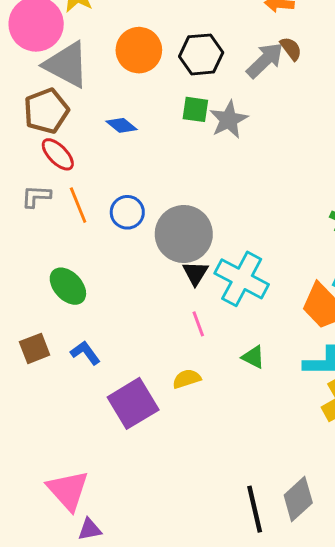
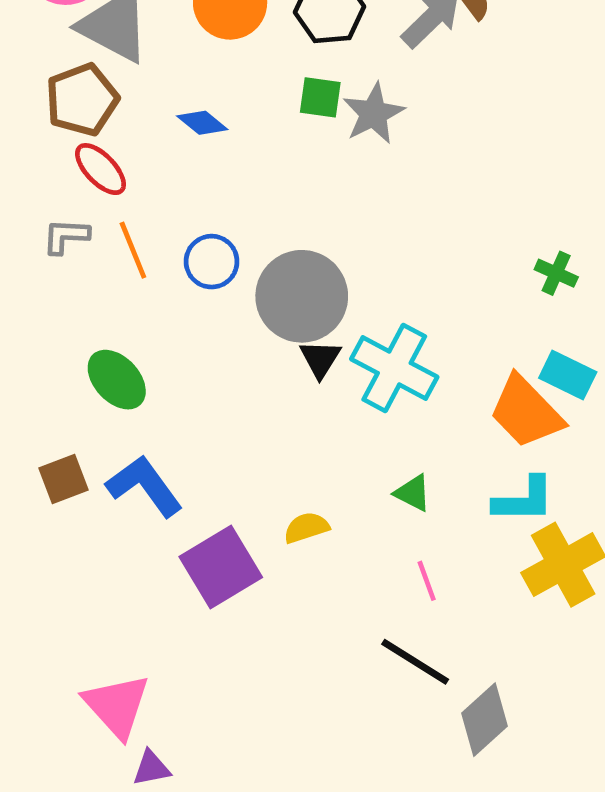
pink line: (198, 324) -> (427, 581), moved
blue L-shape: (85, 353) -> (144, 486), size x1.6
black line: (255, 509) -> (415, 662), moved, turned -45

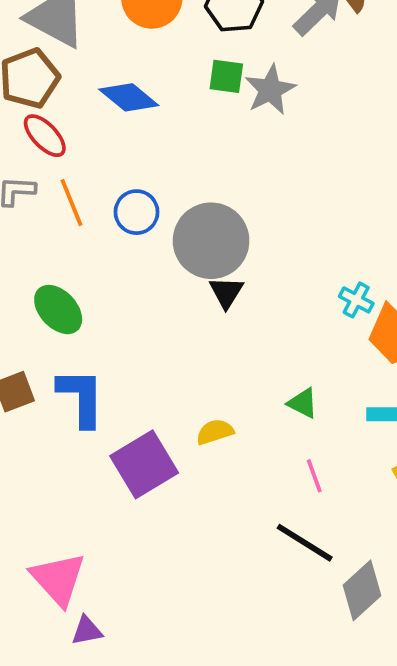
blue diamond: (202, 123) -> (129, 97), size x1.4
cyan cross: (394, 368) -> (356, 300), moved, size x0.5
blue L-shape: (144, 486) -> (81, 397), turned 36

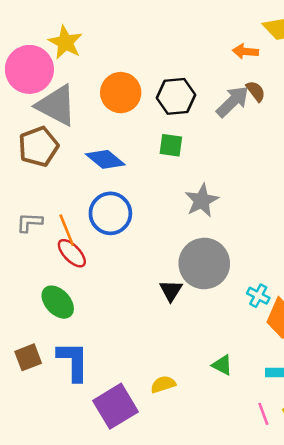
gray star: (270, 90) -> (202, 201), moved
red ellipse: (45, 136) -> (72, 253), moved
blue circle: (136, 212) -> (110, 213), moved, size x1.4
gray circle: (211, 241) -> (204, 264), moved
pink line: (314, 476) -> (263, 414), moved

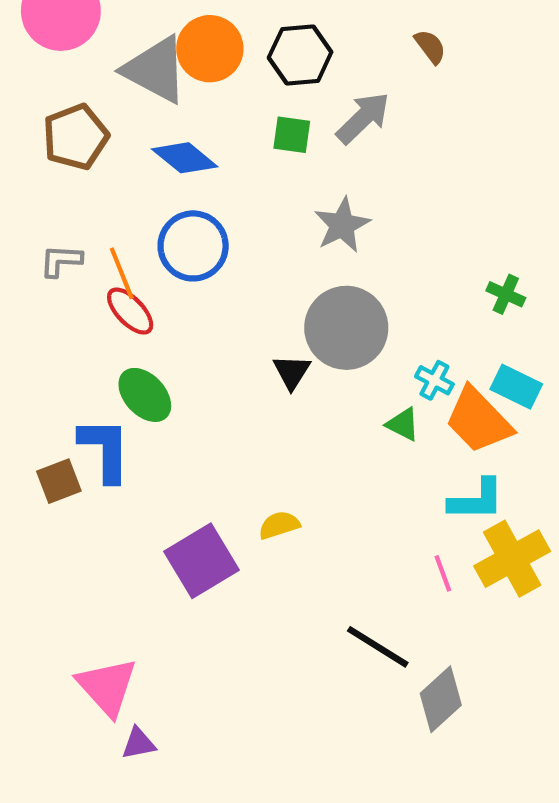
gray arrow: (233, 102) -> (363, 118), moved
gray triangle: (56, 105) -> (155, 70), moved
green ellipse: (58, 302) -> (145, 395), moved
blue L-shape: (73, 361) -> (105, 450), moved
green triangle: (222, 365) -> (403, 424), moved

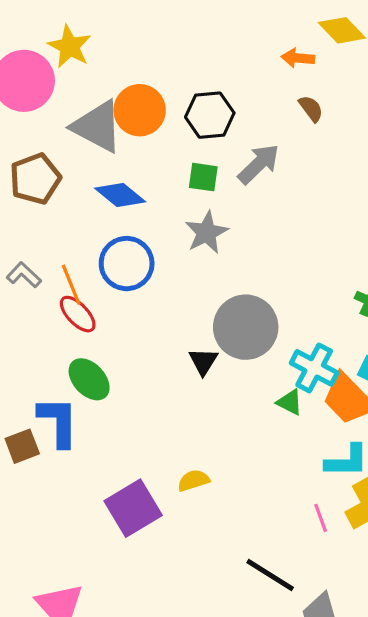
gray star: (342, 225) -> (207, 233), moved
gray L-shape: (61, 261) -> (24, 275), turned 40
cyan cross: (434, 380) -> (314, 368), size x1.6

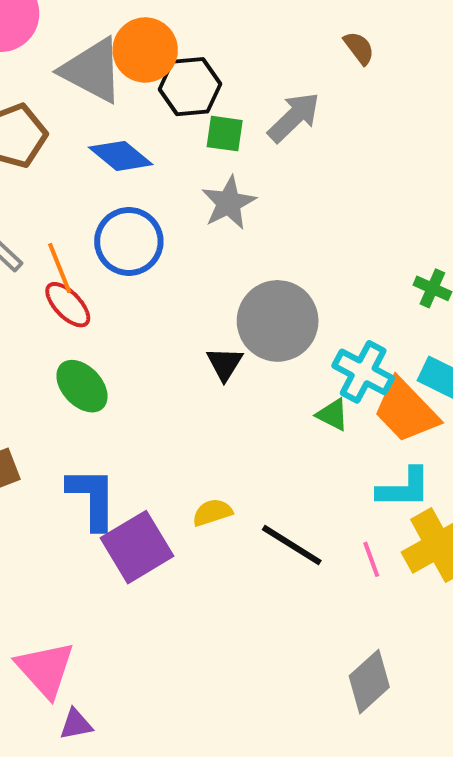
black hexagon: (210, 115) -> (190, 87), moved
blue L-shape: (58, 422) -> (92, 498), moved
black line: (270, 575) -> (292, 545), moved

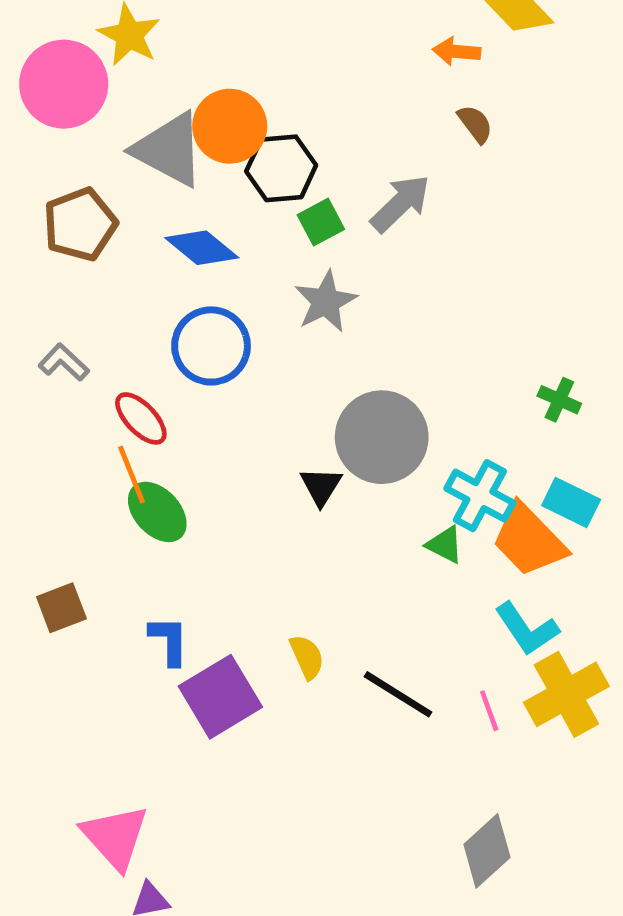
green square: (225, 134) -> (321, 222), turned -36
orange line: (60, 268) -> (132, 475), moved
cyan L-shape: (404, 488) -> (527, 629), turned 56
blue L-shape: (92, 498) -> (169, 641), size x0.7
yellow semicircle: (212, 512) -> (307, 657), turned 84

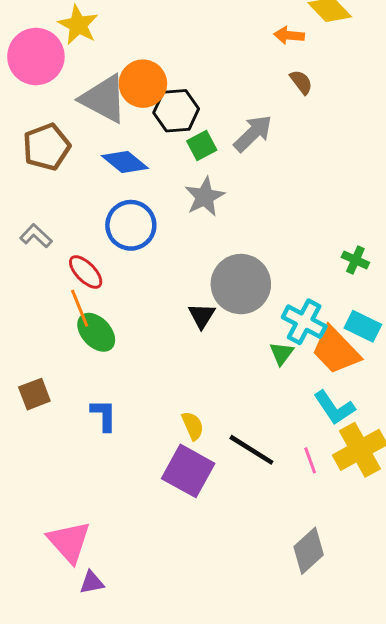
green triangle: (445, 545) -> (282, 353), turned 40
purple square: (220, 697) -> (188, 471), moved, turned -30

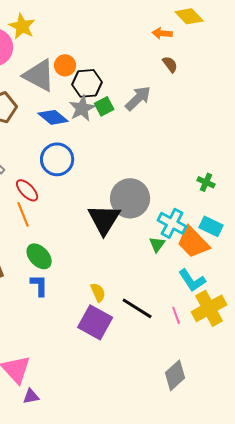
orange circle: (143, 84) -> (65, 65), size x0.7
gray star: (205, 197) -> (82, 108), moved
black triangle: (202, 316) -> (104, 219), size x1.8
green ellipse: (96, 332) -> (39, 256), moved

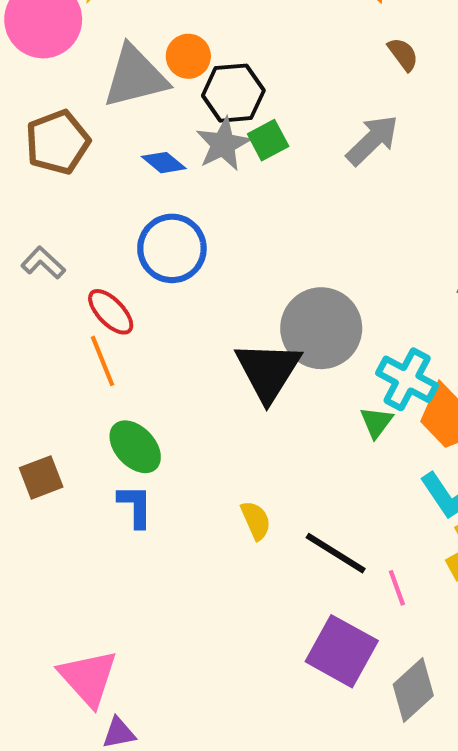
gray triangle: (39, 75) -> (135, 77), turned -42
gray arrow: (138, 98) -> (372, 140), moved
blue diamond: (53, 117) -> (164, 163), size x0.7
pink line: (176, 315) -> (397, 588), moved
purple square: (95, 322) -> (342, 651), moved

